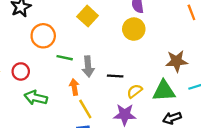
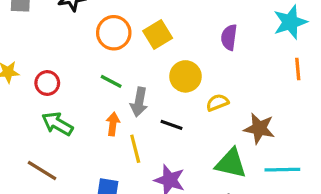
yellow circle: (134, 29) -> (185, 76), moved
orange circle: (43, 36) -> (114, 33), moved
yellow semicircle: (135, 91) -> (217, 103), moved
yellow line: (85, 109) -> (135, 149), moved

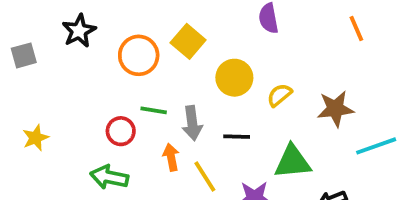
red circle: (47, 83) -> (121, 131), moved
green triangle: (231, 163) -> (293, 162), moved

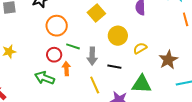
orange circle: (139, 55) -> (57, 26), moved
brown star: (335, 109) -> (168, 60), turned -30
orange arrow: (171, 157) -> (66, 69), moved

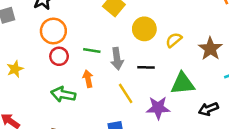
orange circle: (57, 26) -> (53, 31), moved
red circle: (54, 55) -> (59, 56), moved

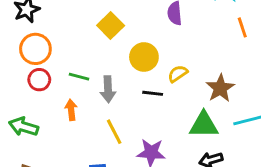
black line: (146, 67) -> (153, 93), moved
green triangle: (183, 83) -> (204, 125), moved
green arrow: (63, 94) -> (24, 127), moved

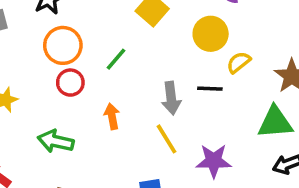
yellow circle: (144, 57) -> (211, 34), moved
green line: (79, 77) -> (116, 59), moved, turned -60
gray arrow: (108, 89) -> (171, 98), moved

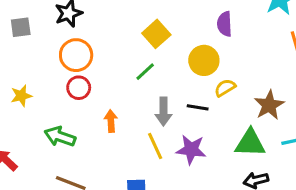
green line: (116, 59) -> (145, 72), moved
purple star: (214, 161) -> (191, 150), moved

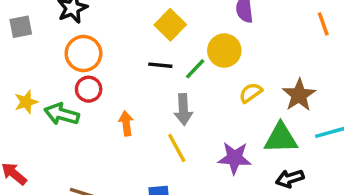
green line: (145, 72) -> (195, 69), moved
yellow semicircle: (225, 88) -> (251, 93), moved
black line: (198, 107) -> (160, 65), moved
green arrow: (60, 137) -> (62, 114), moved
purple star: (191, 150) -> (234, 158), moved

